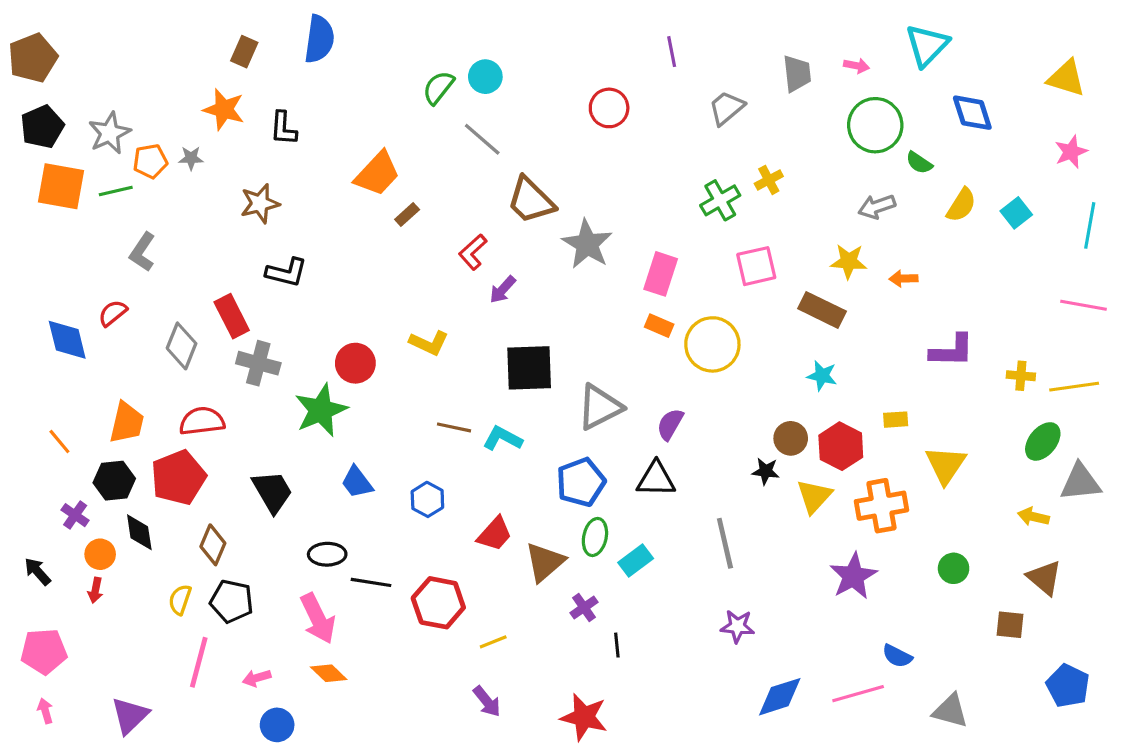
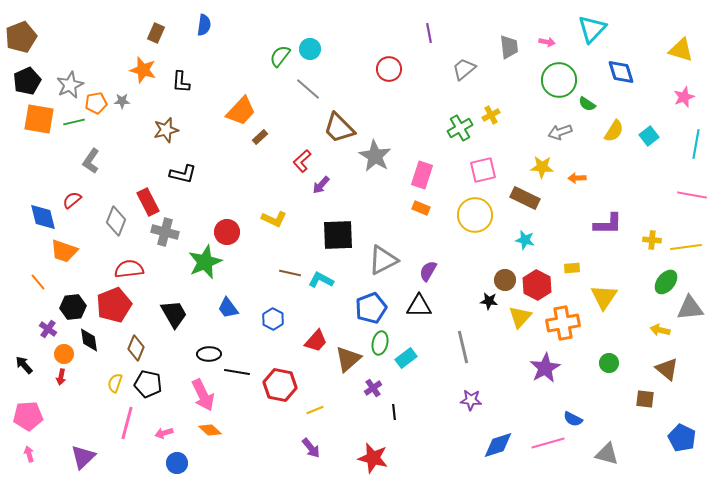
blue semicircle: (319, 39) -> (204, 25), size x0.7
yellow circle: (712, 344) -> (475, 215), moved
orange trapezoid: (127, 423) -> (64, 251), moved, turned 96

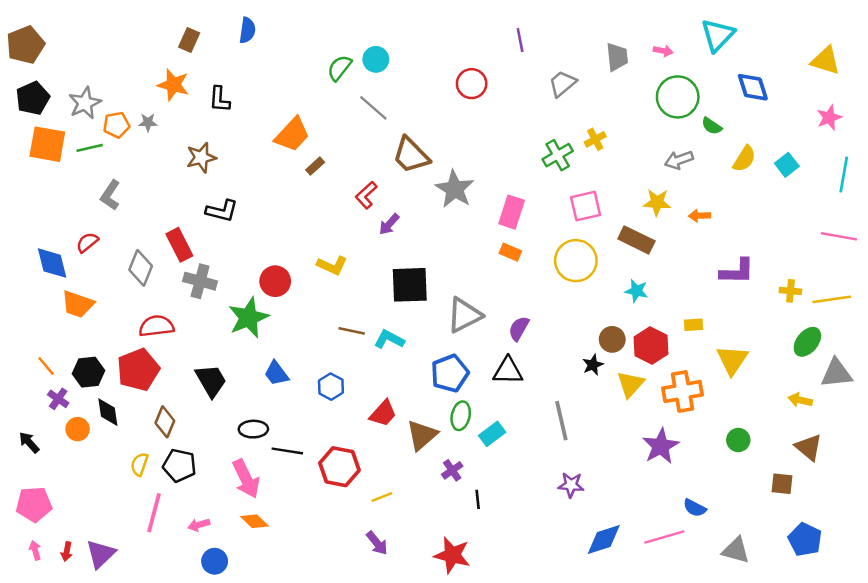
orange line: (38, 282) -> (46, 366), moved
black star: (489, 301) -> (593, 365), turned -30
red arrow: (61, 377) -> (67, 552), moved
blue pentagon: (682, 438) -> (805, 539), moved

